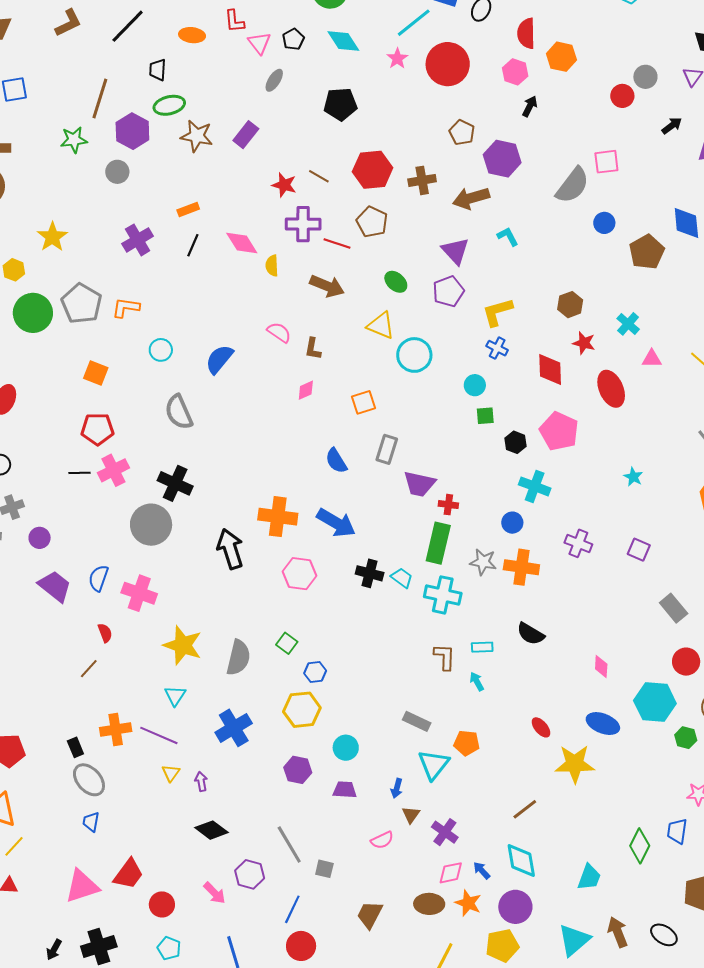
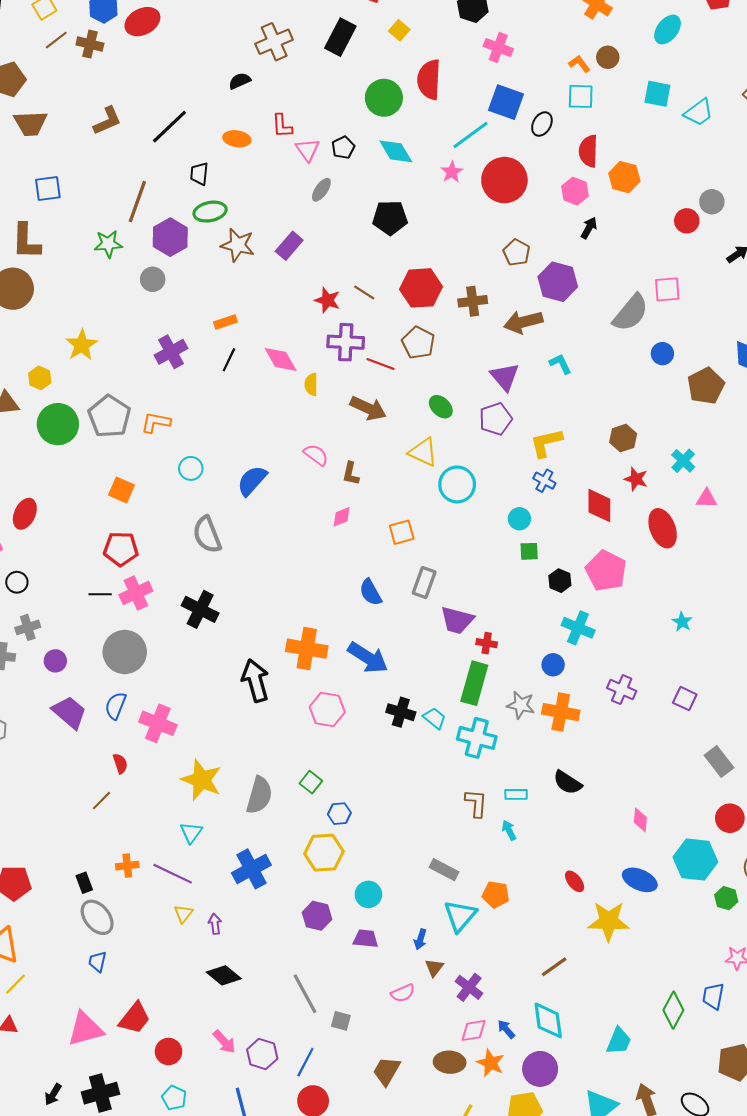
gray circle: (151, 525) -> (125, 652), moved
orange cross: (116, 729) -> (127, 866), size x0.7
purple hexagon: (250, 874) -> (262, 1054), moved

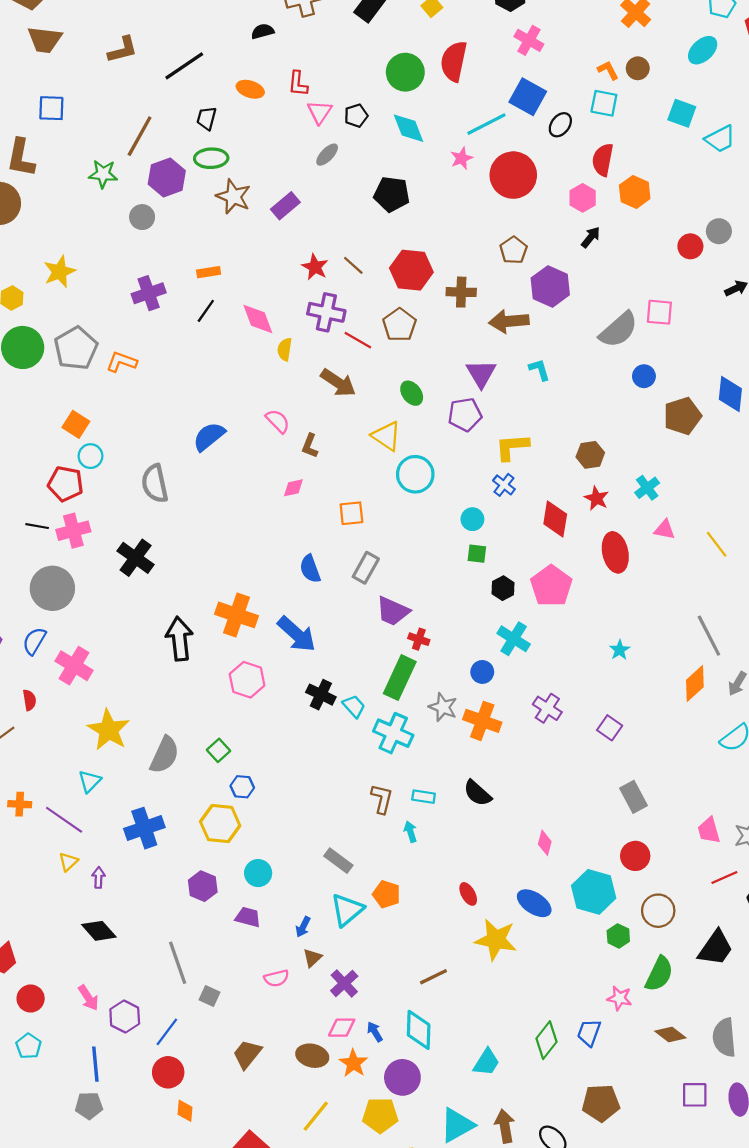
cyan circle: (191, 468) -> (91, 456), moved

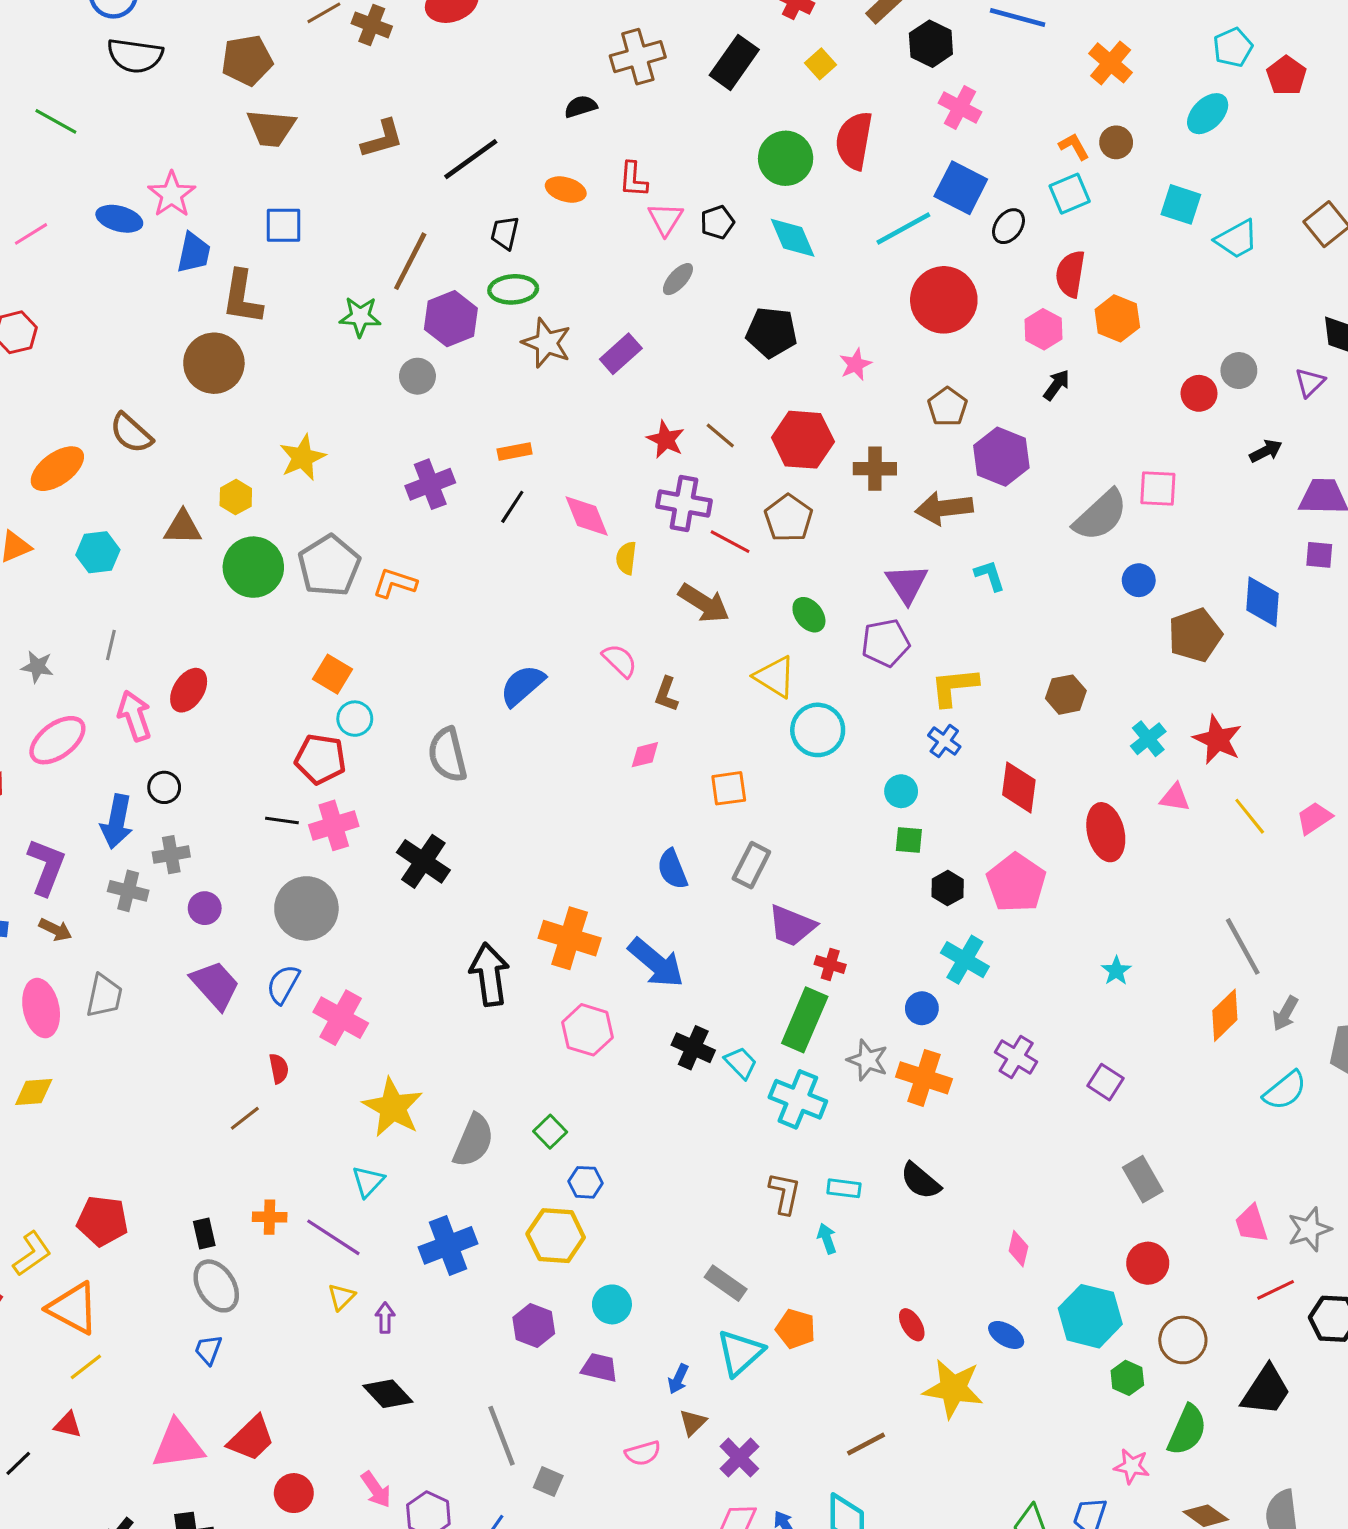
cyan square: (604, 103) -> (1070, 194), turned -32
pink star: (461, 158) -> (856, 364), moved
red star: (597, 498) -> (1218, 740), moved, size x1.4
blue ellipse: (534, 903) -> (1006, 1335), size x0.7

